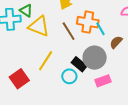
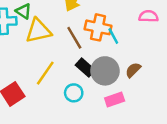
yellow triangle: (39, 26) -> (38, 31), turned -35
brown semicircle: (116, 42) -> (133, 70), moved
black rectangle: (79, 64) -> (85, 68), moved

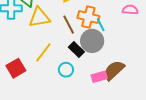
brown semicircle: (133, 70) -> (114, 70), moved, size x1.6
gray circle: (105, 71) -> (92, 41), moved

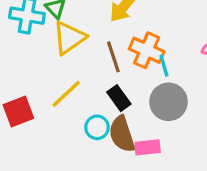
yellow triangle: (39, 17) -> (69, 38), turned -35
gray circle: (92, 41) -> (168, 102), moved
brown semicircle: (114, 70) -> (122, 134), moved, turned -75

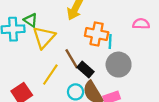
brown line: (113, 57) -> (72, 59), moved
cyan line: (164, 66) -> (110, 41), turned 32

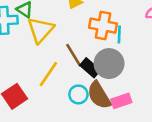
gray circle: (119, 65) -> (109, 64), moved

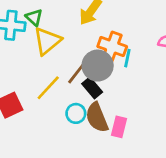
brown line: (74, 55) -> (77, 72), turned 60
gray circle: (109, 64) -> (98, 66), moved
pink rectangle: (121, 101) -> (119, 127), turned -66

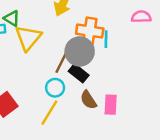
yellow line: (48, 88) -> (49, 113), moved
cyan circle: (76, 113) -> (55, 88), moved
brown semicircle: (97, 117) -> (88, 100), size x0.7

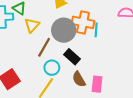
yellow triangle: (28, 38) -> (32, 25), size x0.7
gray circle: (80, 51) -> (64, 30), moved
brown line: (62, 61) -> (44, 47), moved

